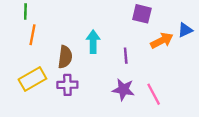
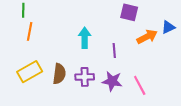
brown semicircle: (65, 57) -> (59, 74), moved
purple cross: (67, 85) -> (85, 77), moved

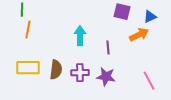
blue triangle: (168, 27) -> (150, 17), moved
yellow rectangle: (30, 72) -> (28, 68), turned 30
pink line: (140, 85) -> (149, 81), moved

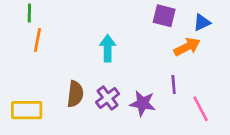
purple line: (108, 48) -> (174, 84), moved
yellow rectangle: (28, 68) -> (27, 110), moved
purple cross: (80, 73) -> (108, 98), turned -36

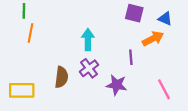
blue triangle: (202, 22) -> (165, 19), turned 48
purple line: (174, 84) -> (131, 57), moved
purple cross: (108, 98) -> (89, 68), moved

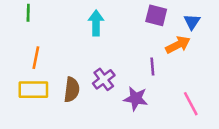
blue triangle: (165, 19) -> (192, 22), turned 40
orange line: (31, 33) -> (36, 58), moved
cyan arrow: (88, 40) -> (96, 23), moved
yellow rectangle: (22, 90) -> (33, 90), moved

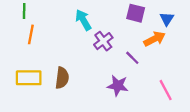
cyan arrow: (96, 23) -> (83, 20), turned -30
orange line: (36, 58) -> (31, 34), moved
purple line: (152, 67) -> (132, 58), turned -40
purple cross: (104, 79) -> (103, 41), moved

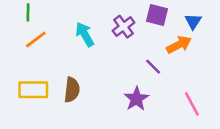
cyan arrow: (83, 20) -> (85, 34), moved
orange line: (31, 34) -> (36, 39), turned 42
purple cross: (103, 41) -> (123, 27), moved
purple star: (118, 86) -> (136, 99), turned 30

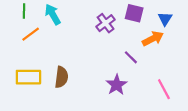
cyan arrow: (85, 34) -> (53, 14), moved

